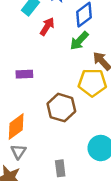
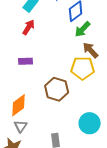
red arrow: (47, 26) -> (29, 27), moved
green arrow: (79, 41) -> (83, 29), moved

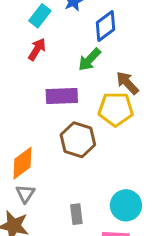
green arrow: (83, 29) -> (89, 60), moved
purple rectangle: (26, 61) -> (62, 96), moved, size x1.5
cyan circle: (90, 123) -> (126, 205), moved

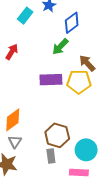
red arrow: (37, 49) -> (12, 52), moved
purple rectangle: (62, 96) -> (51, 80), moved
brown hexagon: (78, 140) -> (57, 135), moved

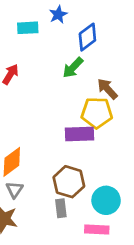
cyan rectangle: (25, 16) -> (28, 28), turned 49
purple rectangle: (51, 80) -> (79, 134), moved

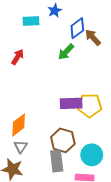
brown arrow: (107, 89) -> (93, 37), moved
yellow pentagon: (97, 113) -> (90, 105), moved
gray rectangle: (61, 208) -> (57, 161), size x1.5

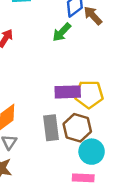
brown hexagon: (63, 140) -> (77, 128), moved
gray rectangle: (57, 161) -> (51, 128), moved

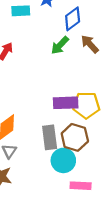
brown arrow: (93, 16) -> (90, 44), moved
cyan circle: (92, 152) -> (63, 160), moved

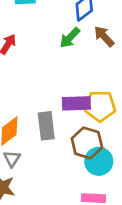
gray rectangle: (50, 137) -> (46, 126), moved
cyan circle: (63, 160) -> (99, 161), moved

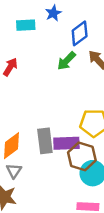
purple rectangle: (76, 103) -> (66, 143), moved

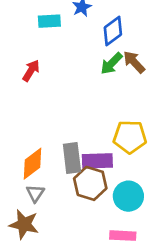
green arrow: (66, 61) -> (111, 63), moved
brown hexagon: (82, 156) -> (90, 183), moved

